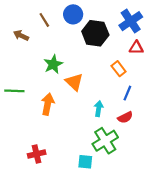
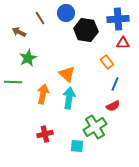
blue cross: (131, 21) -> (118, 19), turned 30
green star: (53, 64) -> (28, 58), moved
cyan arrow: (99, 109) -> (69, 98), moved, size x1.5
red cross: (37, 154) -> (45, 134), moved

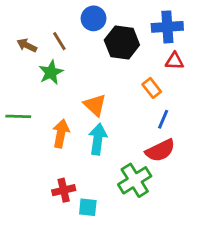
brown line: (40, 18) -> (59, 41), moved
green star: (28, 58) -> (51, 72), moved
red semicircle: (113, 106) -> (160, 150), size x1.5
cyan square: (77, 146) -> (88, 207), moved

